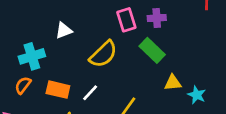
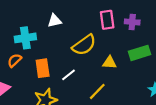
green rectangle: (152, 50) -> (140, 53), moved, turned -70
yellow triangle: (173, 83) -> (110, 63), moved
orange rectangle: (58, 90) -> (43, 68), turned 60

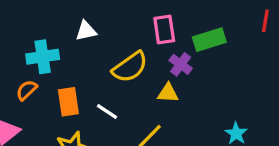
purple cross: (132, 22) -> (181, 64), moved, turned 32
green rectangle: (140, 53) -> (209, 40), moved
white line: (69, 75) -> (107, 112), turned 72

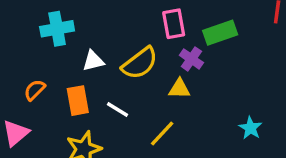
white triangle: (86, 31) -> (93, 61), moved
cyan cross: (43, 57) -> (57, 29), moved

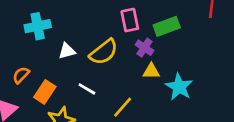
yellow triangle: (179, 89) -> (151, 71), moved
orange rectangle: (78, 101) -> (45, 92), moved, turned 45
cyan star: (250, 128) -> (179, 87), moved, size x1.5

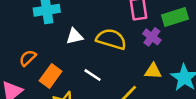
yellow semicircle: (104, 52) -> (111, 39), turned -128
yellow triangle: (151, 71) -> (153, 71), moved

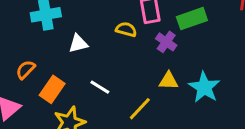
yellow semicircle: (111, 39) -> (126, 29), moved, size x0.6

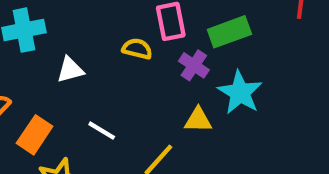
cyan star: (204, 87) -> (240, 93), moved

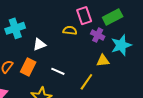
cyan star: (240, 93) -> (121, 45), turned 30
orange rectangle: (35, 135) -> (28, 67), moved

